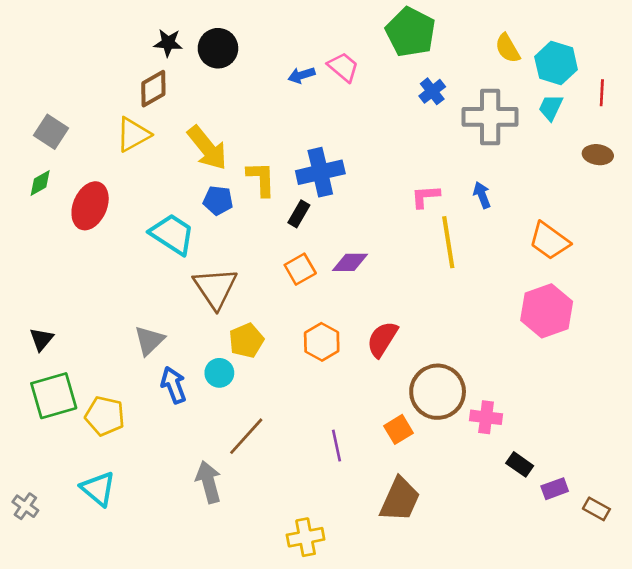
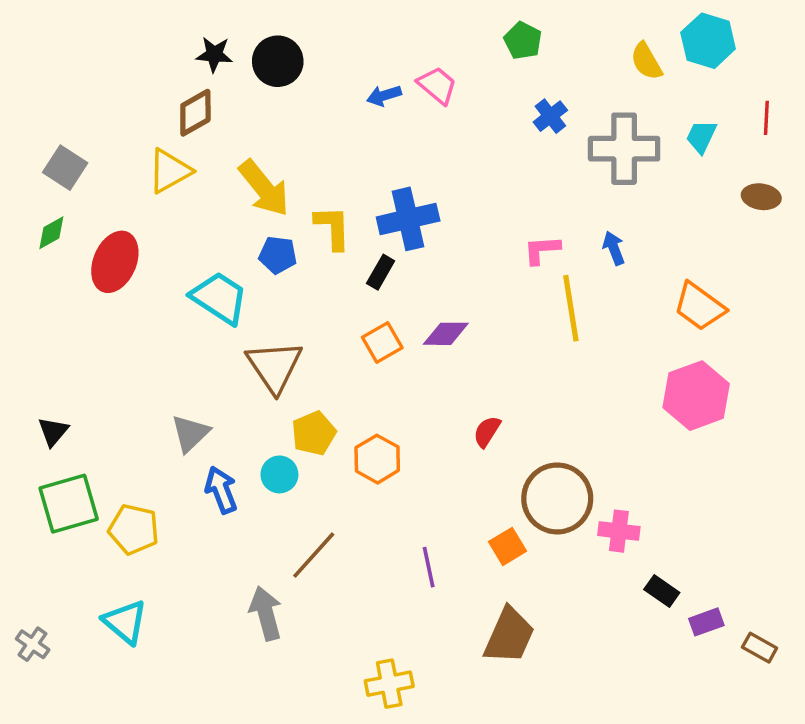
green pentagon: (411, 32) -> (523, 41), size x0.6
cyan hexagon: (556, 63) -> (708, 41), moved
red semicircle: (382, 339) -> (487, 432), size x0.7
orange hexagon: (322, 342) -> (377, 459), moved

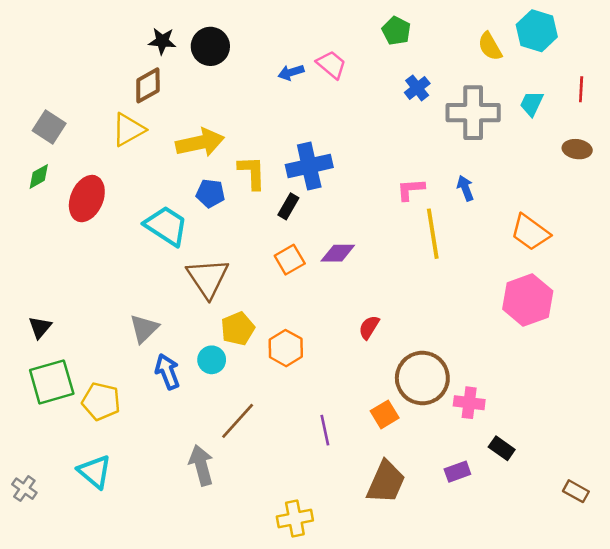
yellow arrow: (264, 188) -> (200, 143), turned -63
purple rectangle: (706, 622) -> (457, 472), moved

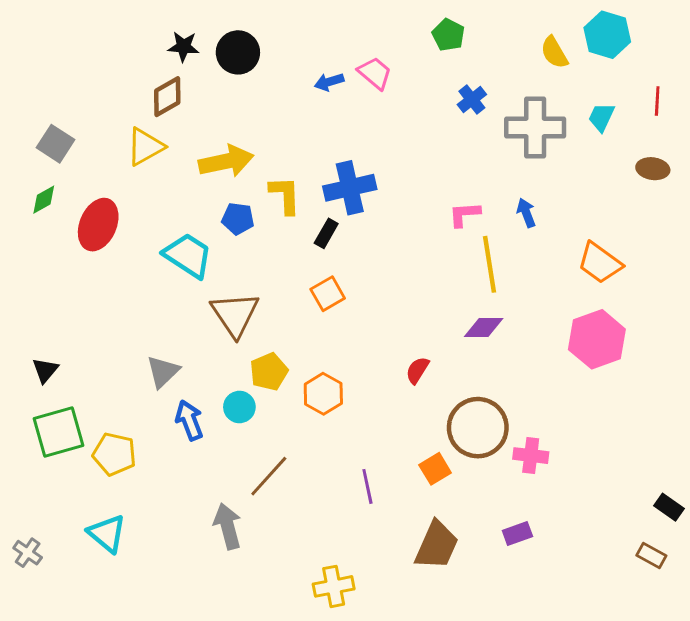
purple diamond: (338, 253) -> (484, 328), moved
black rectangle: (502, 448) -> (669, 507), moved

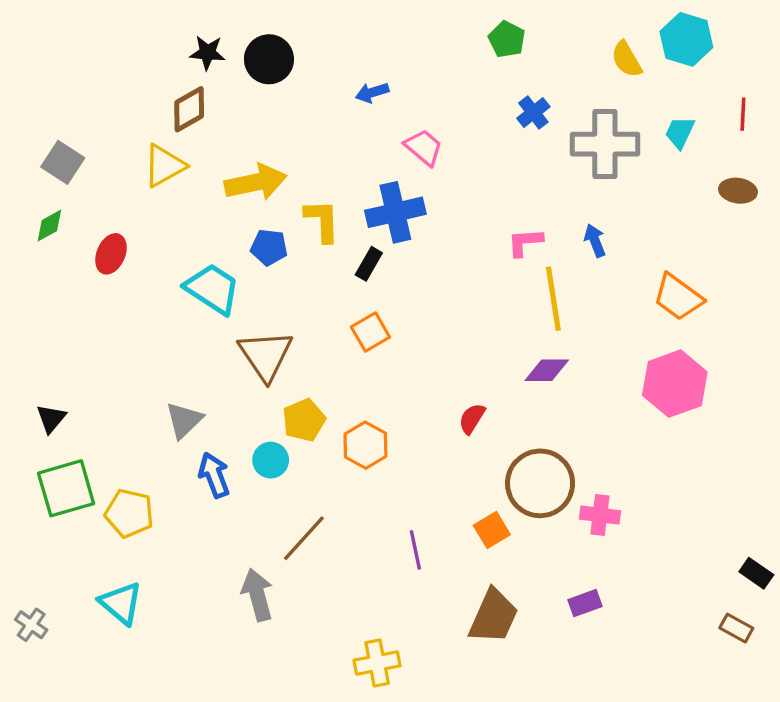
pink trapezoid: (375, 73) -> (424, 147), moved
red ellipse: (98, 225) -> (111, 254), size x0.7

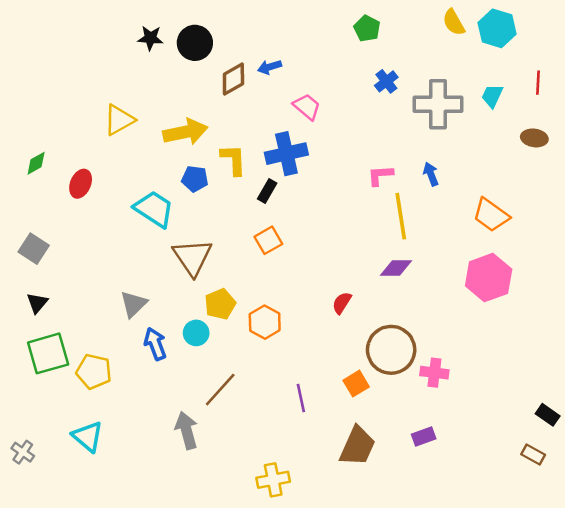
yellow semicircle: (627, 59) -> (454, 22), moved
brown diamond: (189, 109) -> (233, 79), moved
gray square: (63, 162) -> (34, 249), moved

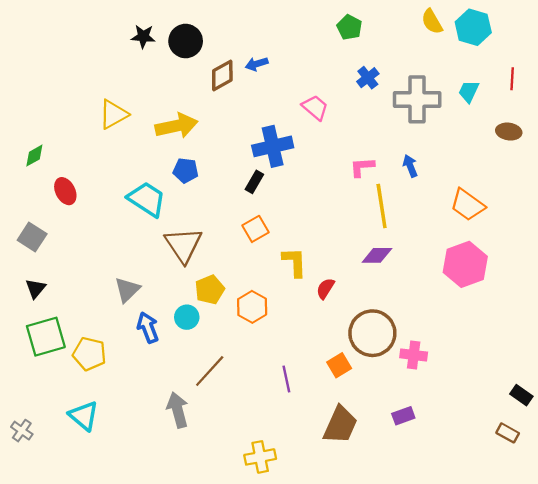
pink trapezoid: (307, 107) -> (315, 107), moved
yellow L-shape: (233, 160) -> (294, 262), moved
red ellipse: (81, 184) -> (65, 191), moved, turned -50

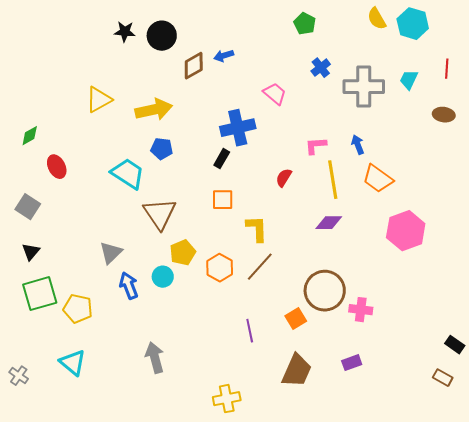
orange trapezoid: (467, 205) -> (378, 179), moved
orange square: (256, 229) -> (223, 200), turned 30
red semicircle: (325, 289) -> (284, 178), moved
brown line: (210, 371) -> (260, 267), moved

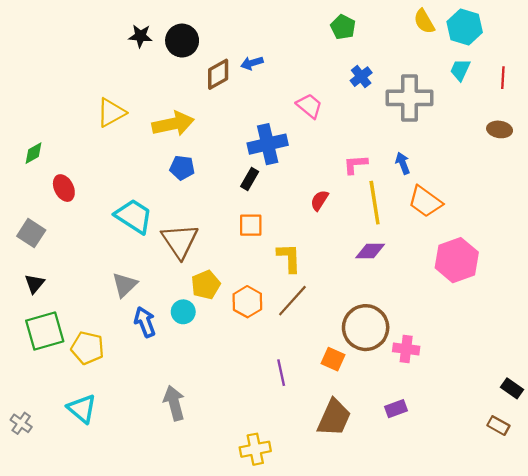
cyan trapezoid: (409, 80) -> (460, 70), moved
cyan trapezoid: (128, 174) -> (134, 216), moved
orange square: (296, 319) -> (333, 359), turned -35

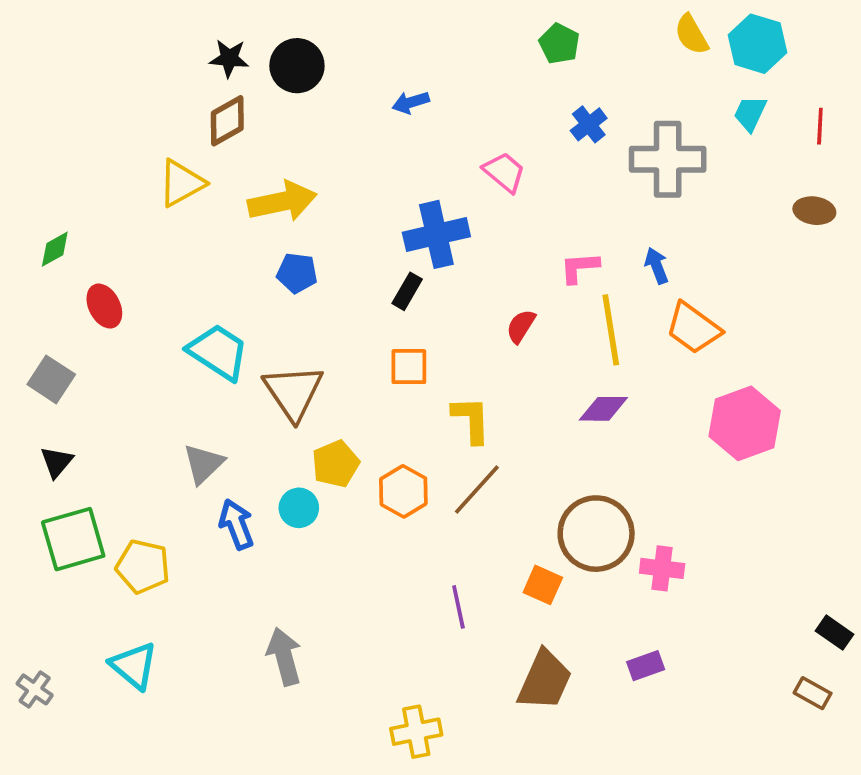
brown diamond: (218, 74) -> (227, 121), moved

